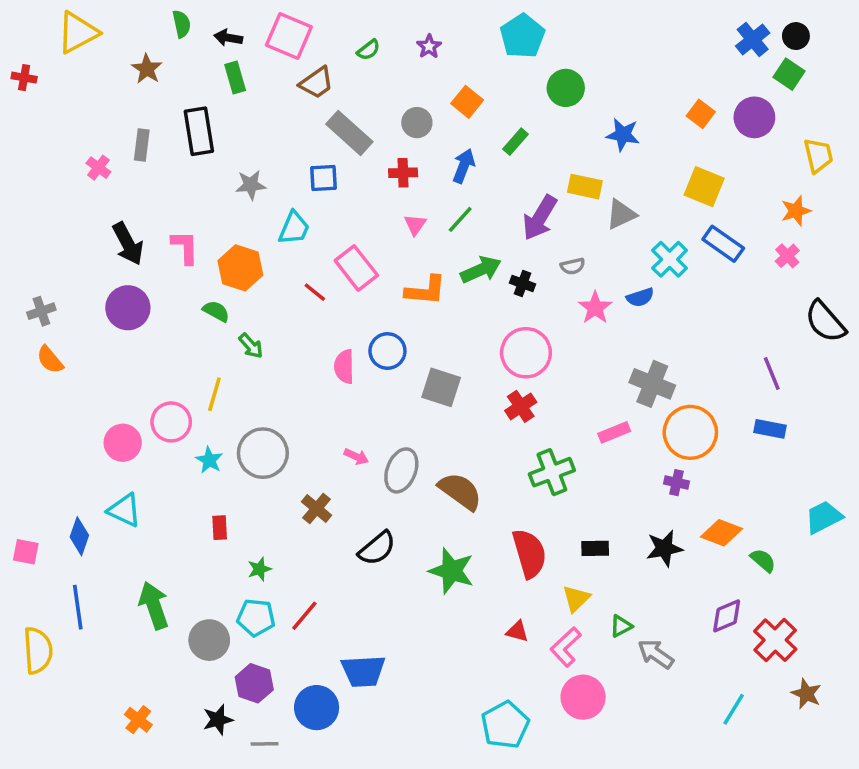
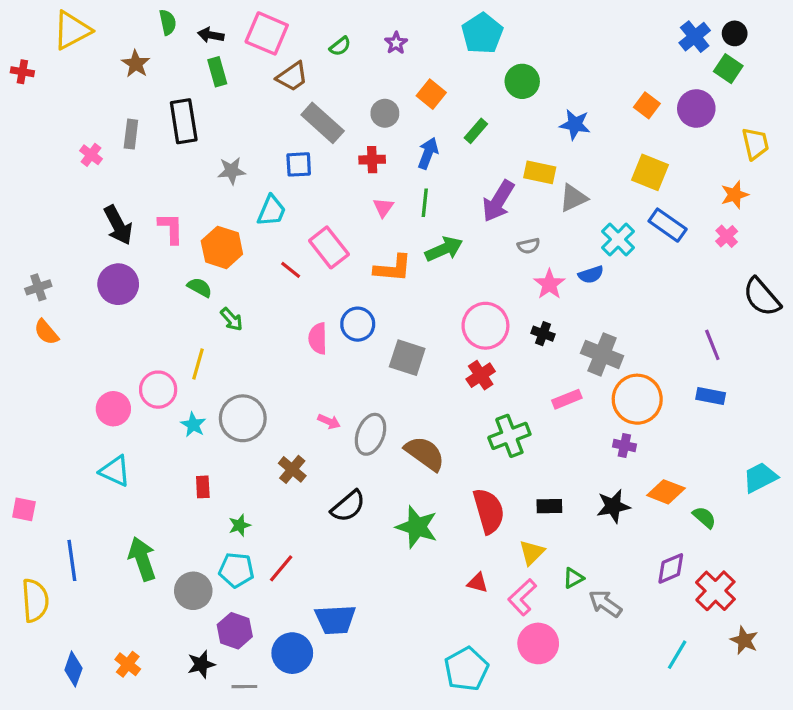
green line: (460, 219) -> (425, 203), turned -36
black cross: (522, 284) -> (543, 334), moved
blue diamond: (79, 536) -> (73, 669), moved

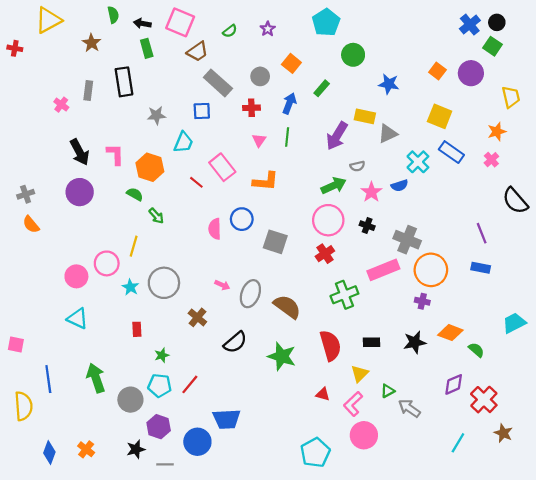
green arrow: (444, 249) -> (334, 186), moved
pink rectangle: (567, 399) -> (383, 270), size x1.6

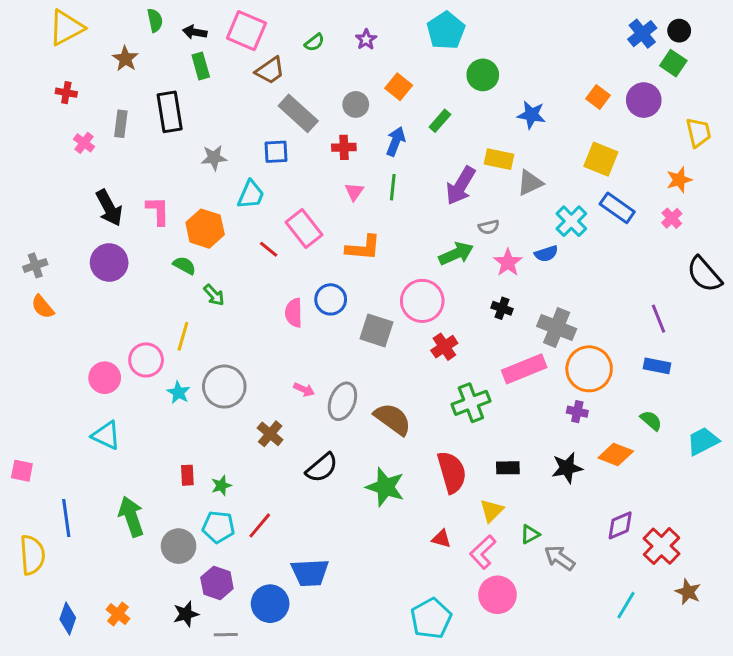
red cross: (15, 48) -> (66, 93), moved
pink circle: (328, 220) -> (422, 301), moved
red rectangle: (137, 329) -> (187, 475), moved
green semicircle: (476, 350) -> (651, 421), moved

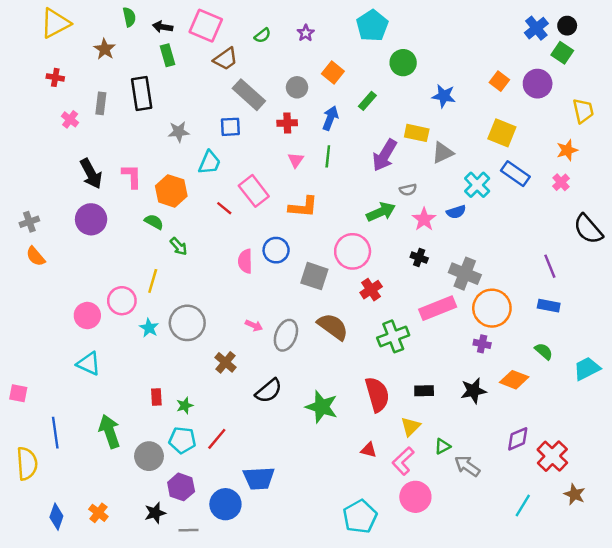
brown semicircle: (393, 419) -> (333, 327), moved

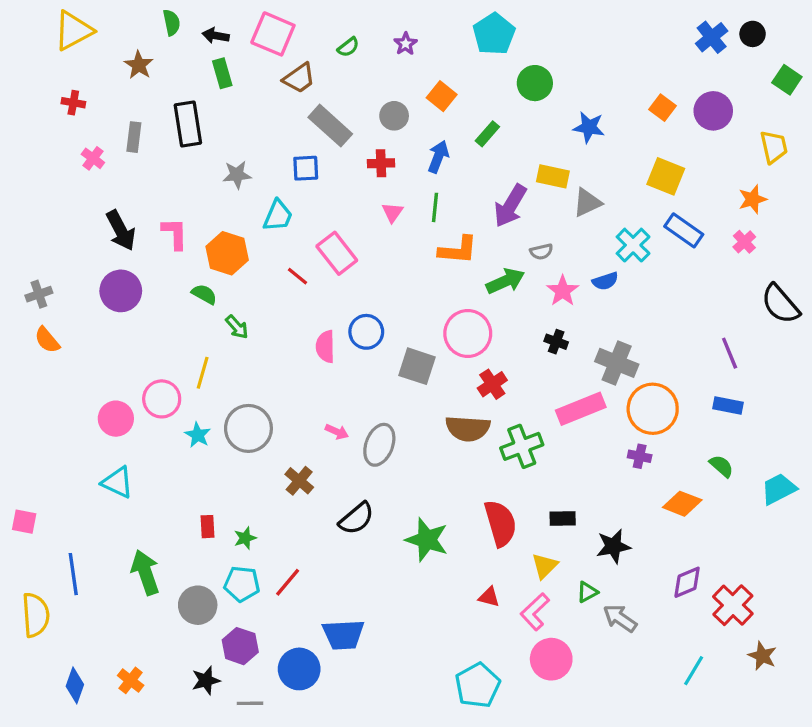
green square: (562, 53) -> (787, 80), moved
orange L-shape: (303, 207) -> (458, 250), moved
brown semicircle: (333, 327) -> (468, 428), moved, turned 148
black star: (473, 391) -> (613, 546), moved

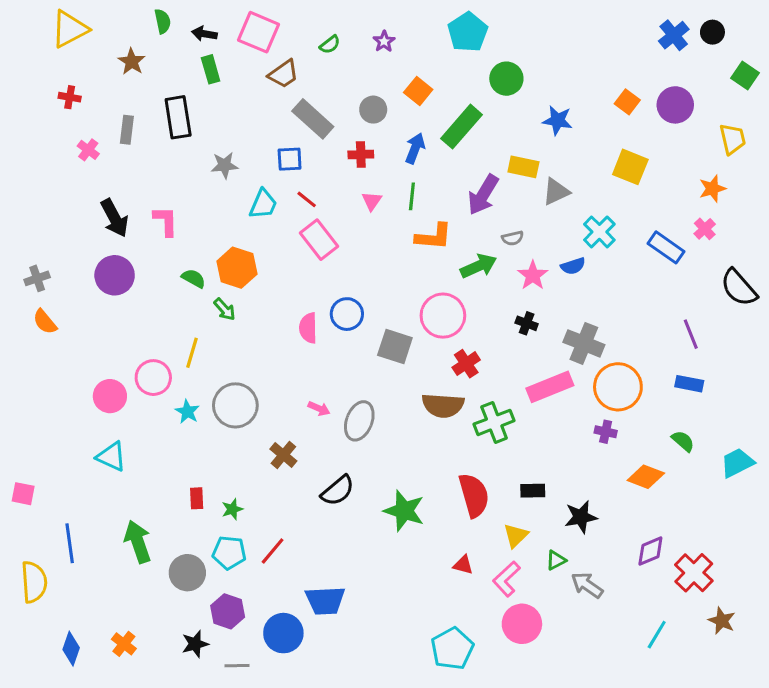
green rectangle: (487, 134) -> (462, 127), size x1.8
blue rectangle: (684, 230) -> (666, 247), moved
orange hexagon: (227, 253) -> (237, 268), moved
red line: (298, 276) -> (307, 199), moved

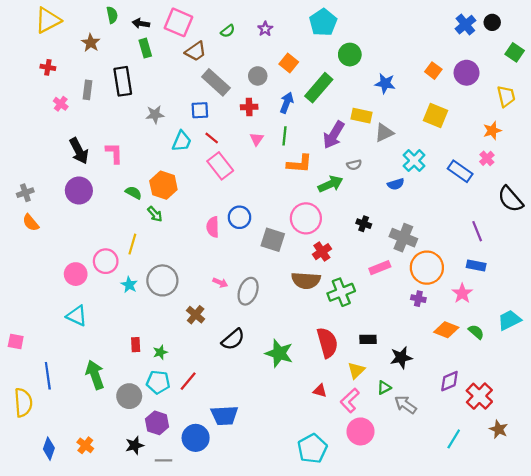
pink star: (533, 275) -> (462, 293), moved
pink rectangle: (550, 387) -> (380, 268), size x0.7
green semicircle: (683, 441) -> (476, 332), moved

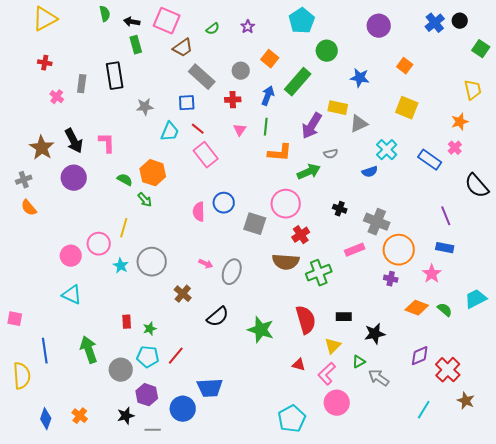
brown star: (91, 43) -> (42, 148), moved, size x1.4
purple circle: (467, 73) -> (379, 26), moved

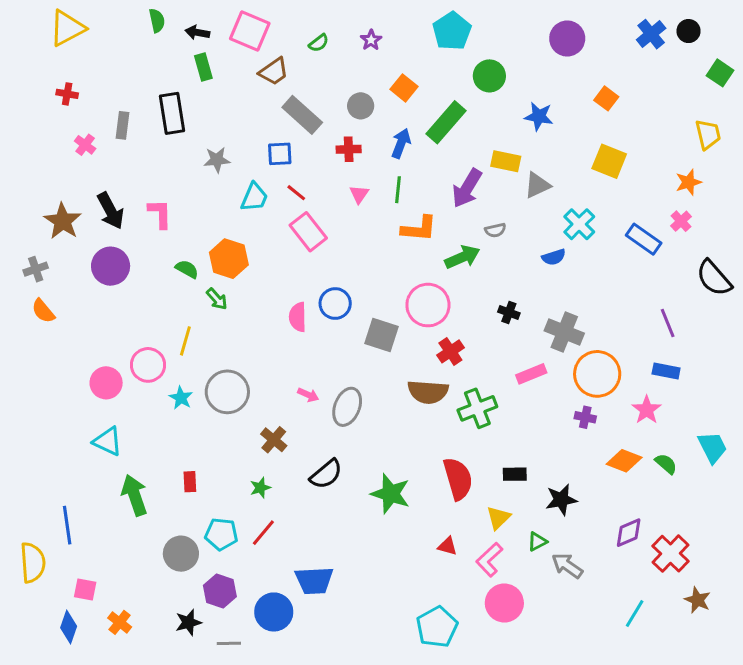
cyan trapezoid: (476, 299) -> (712, 447), turned 90
pink square: (15, 319) -> (85, 590), moved
green star: (150, 329) -> (260, 488), moved
green arrow: (89, 350) -> (135, 495), moved

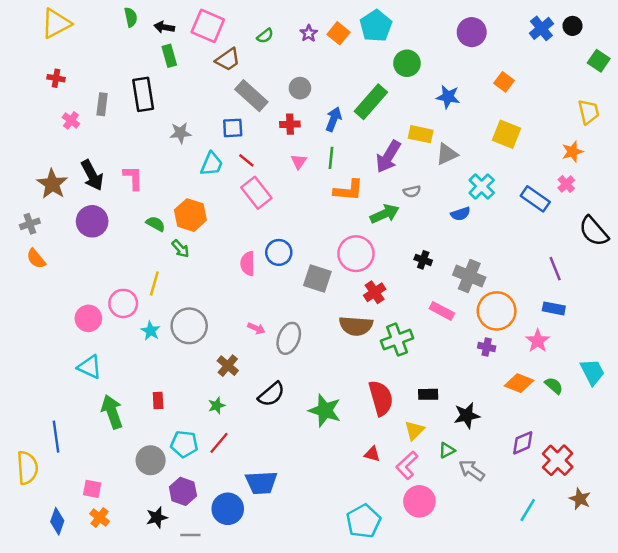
orange square: (404, 88) -> (339, 33), moved
pink rectangle: (531, 374) -> (442, 311), turned 50
pink square: (85, 590) -> (92, 489), moved

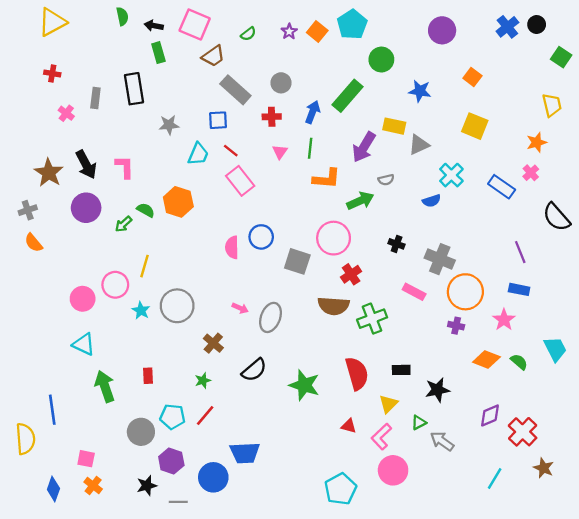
green arrow: (180, 249) -> (123, 224), moved, turned 90

